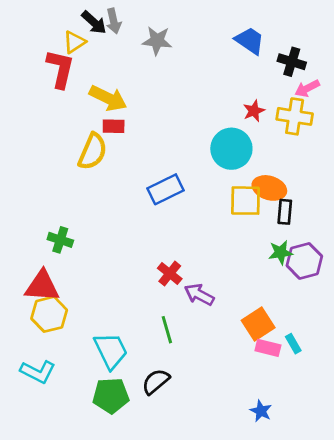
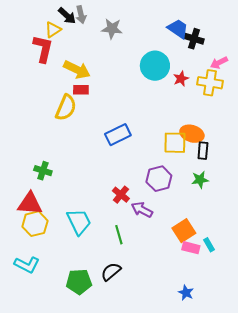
black cross: (292, 62) -> (194, 39), moved
cyan circle: (231, 149) -> (155, 66), moved
purple hexagon: (304, 261) -> (159, 179), moved
cyan trapezoid: (111, 351) -> (79, 222), moved

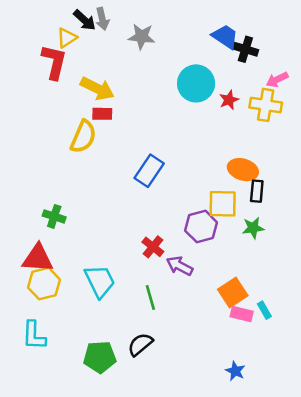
blue rectangle: (118, 135) -> (149, 171), turned -30
yellow square: (175, 143) -> (223, 204), moved
cyan L-shape: (27, 265) -> (34, 336), turned 65

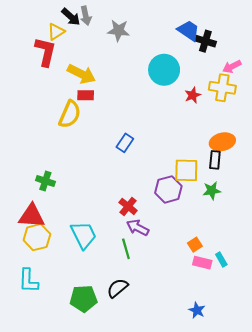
red star: (229, 100) -> (193, 95), moved
orange ellipse: (243, 170) -> (222, 142), moved, turned -30
blue rectangle: (149, 171) -> (125, 143), size x0.7
purple arrow: (180, 266) -> (138, 228), moved
orange square: (233, 292) -> (195, 245), size x0.6

